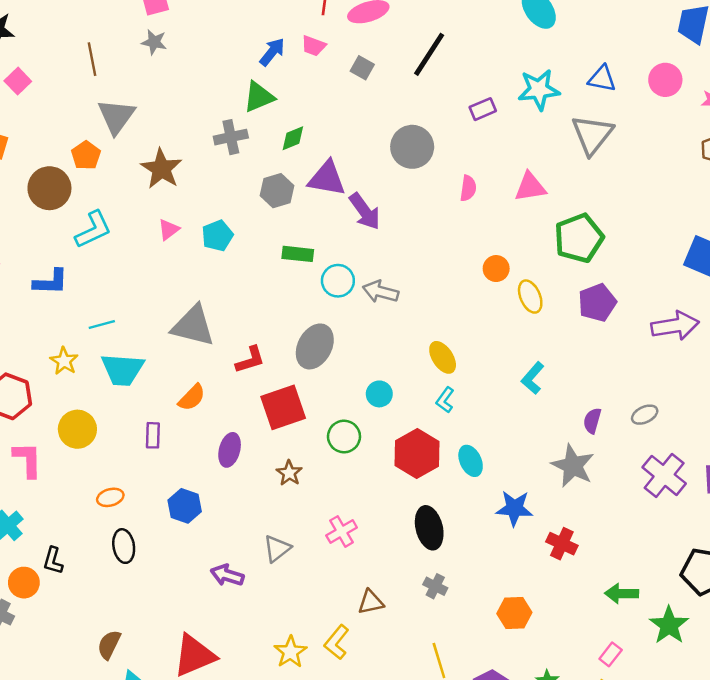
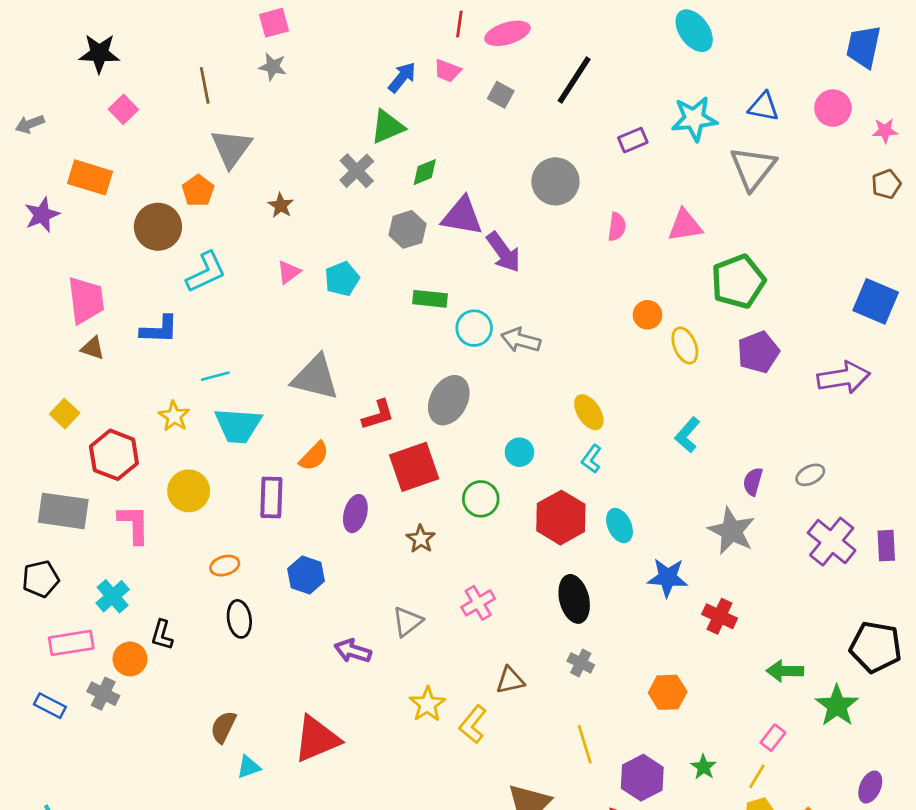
gray cross: (231, 137) -> (357, 171), turned -32
brown star: (161, 169) -> (281, 205), size x0.6
purple rectangle: (153, 435) -> (271, 498), size x1.4
yellow star: (290, 652) -> (427, 704), moved

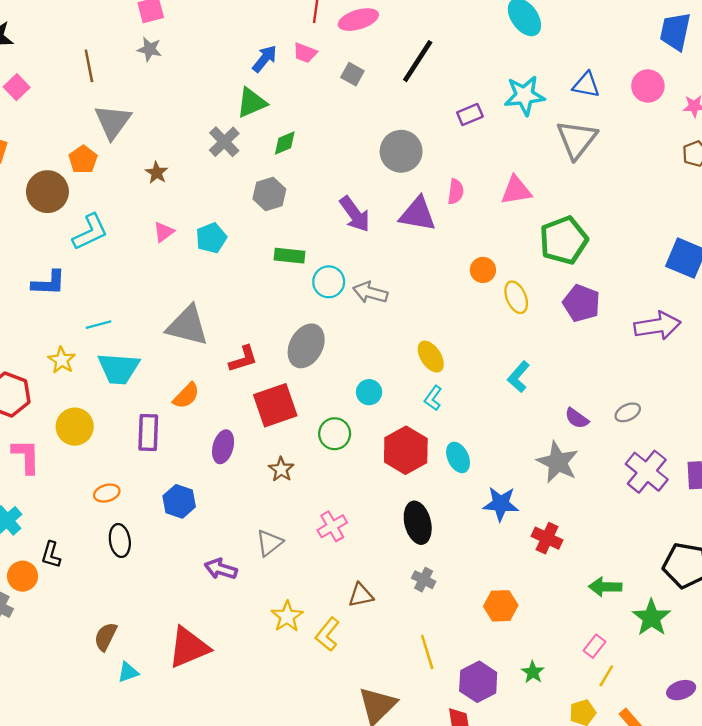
purple triangle: (462, 216) -> (418, 214), moved
purple pentagon: (758, 352) -> (581, 303), turned -30
purple semicircle: (753, 482) -> (577, 418), turned -70
yellow line: (757, 776) -> (606, 676), moved
purple ellipse: (870, 787) -> (681, 690), turned 48

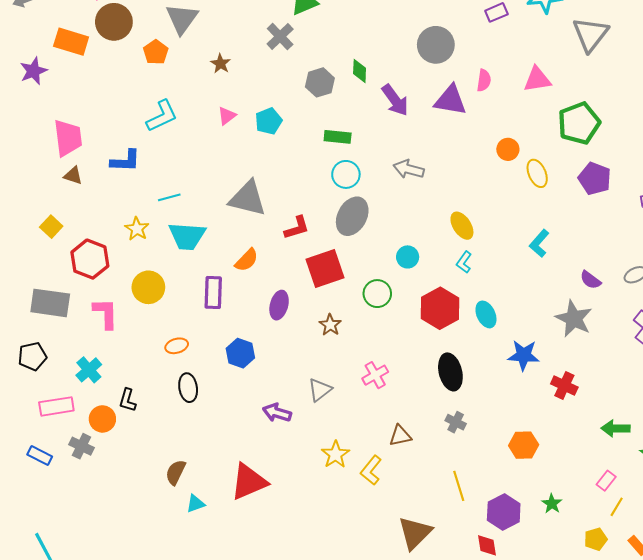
green diamond: (285, 143) -> (360, 71), moved, turned -65
brown circle: (47, 192) -> (114, 22), moved
cyan circle: (329, 282) -> (346, 174), moved

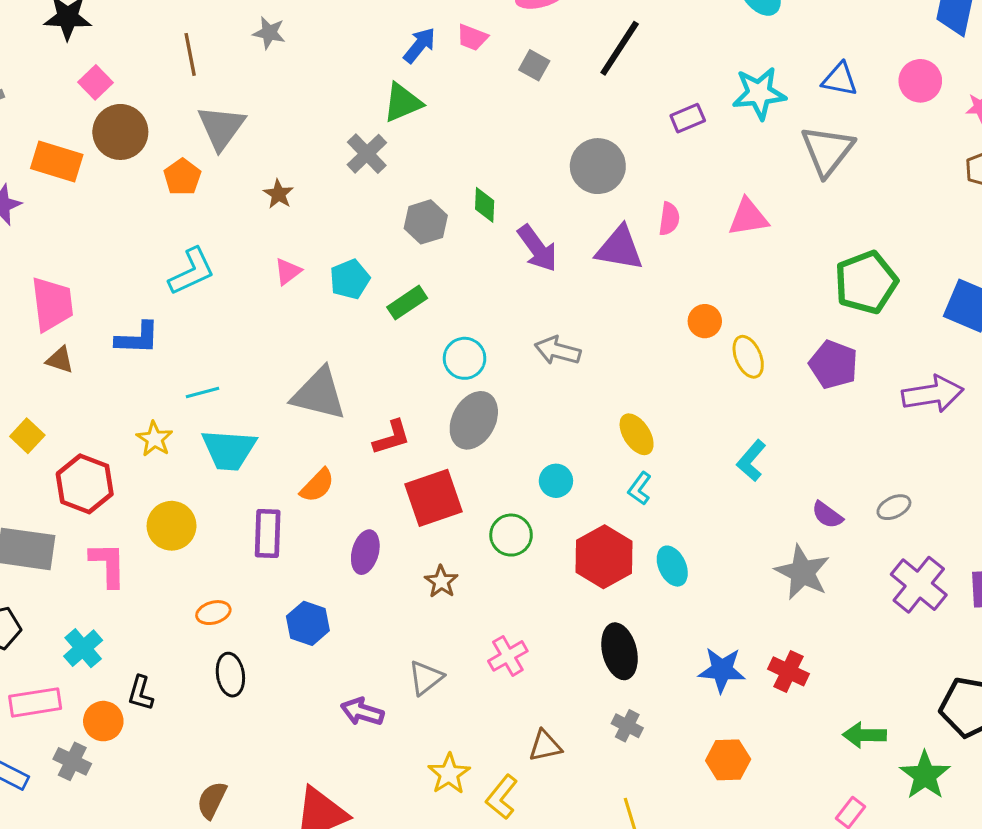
green pentagon: (579, 123) -> (866, 282), moved
green rectangle: (338, 137) -> (407, 303), moved, turned -40
blue star: (524, 355) -> (722, 670), moved

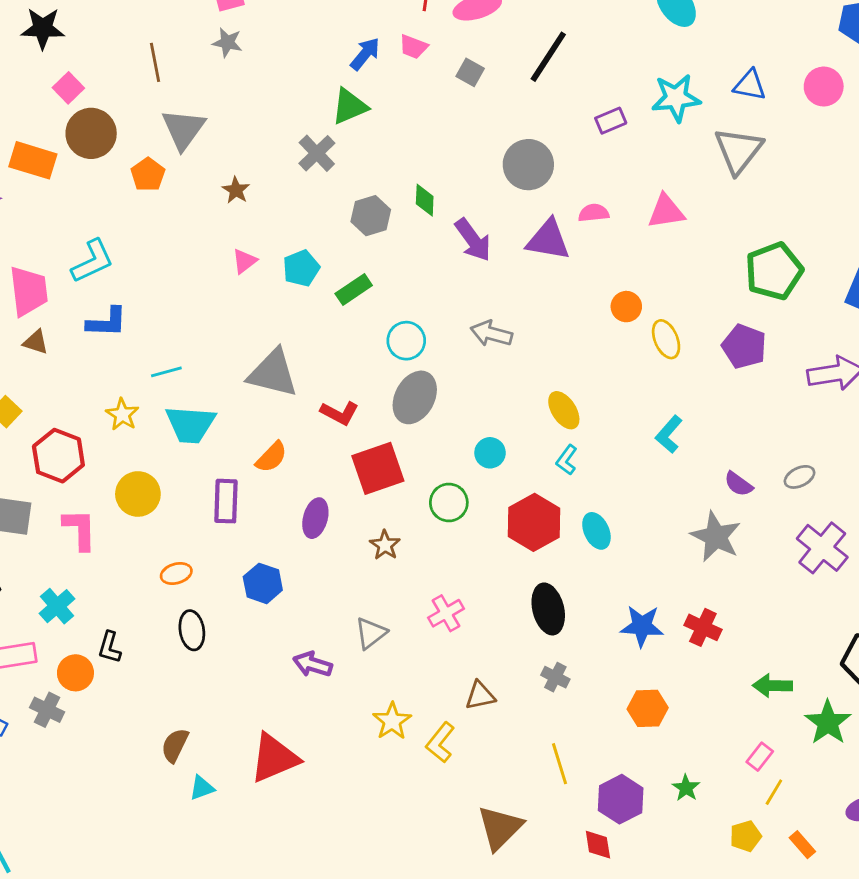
pink semicircle: (669, 219) -> (594, 213), turned -104
cyan L-shape: (192, 272) -> (92, 261), moved
red L-shape: (392, 437) -> (340, 413), turned 45

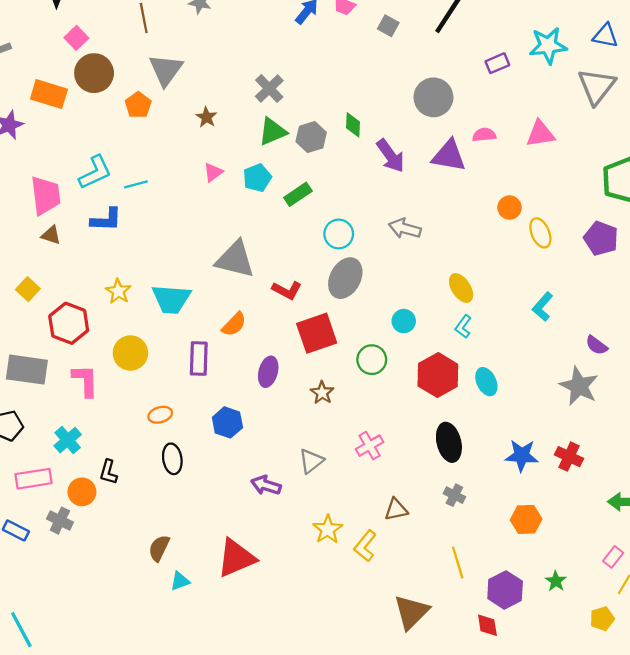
green triangle: (349, 106) -> (273, 132), moved
cyan line: (166, 372) -> (136, 184), moved

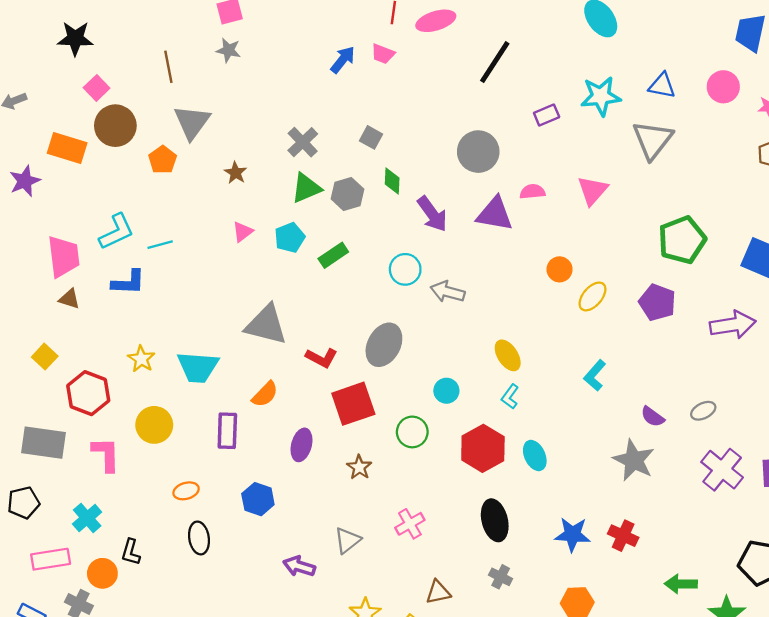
gray square: (388, 26) -> (371, 137), moved
pink triangle: (540, 134) -> (592, 190), turned -40
yellow ellipse: (540, 233) -> (592, 296), turned 64
cyan circle: (339, 234) -> (405, 269), moved

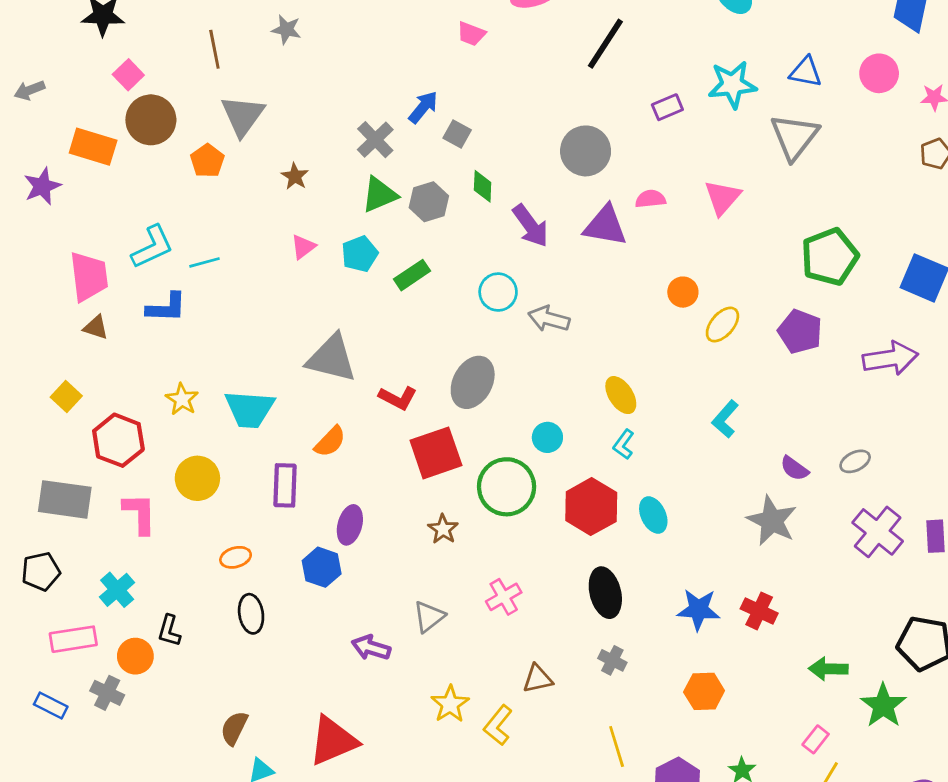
blue arrow: (343, 60) -> (423, 107), moved
green circle: (412, 432) -> (507, 487), size x1.5
purple ellipse: (302, 445) -> (350, 525), moved

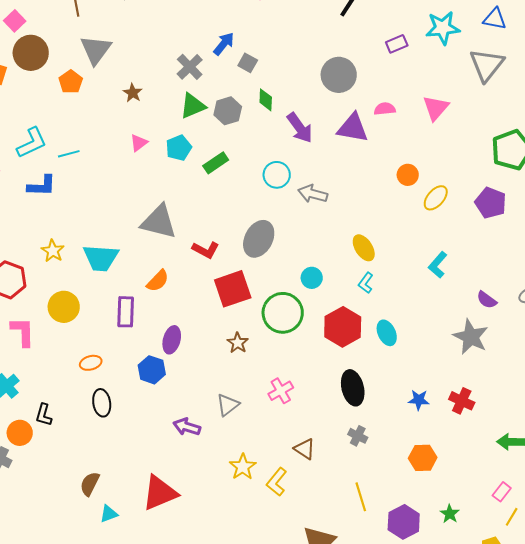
blue star: (698, 610) -> (419, 400), size x0.7
brown triangle: (538, 679) -> (305, 449), turned 45

